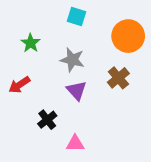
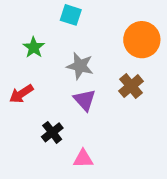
cyan square: (77, 16) -> (71, 15), moved

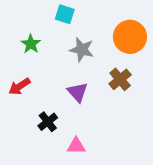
gray star: (80, 66) -> (82, 50), moved

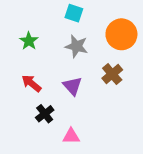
cyan square: (65, 14) -> (74, 13), moved
red arrow: (19, 86) -> (31, 83), moved, turned 72

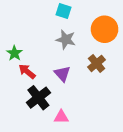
green star: (29, 41) -> (14, 53), moved
black cross: (45, 114) -> (38, 98), size x1.5

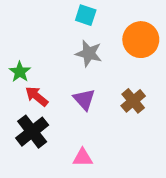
brown cross: (97, 63) -> (133, 101), moved
black cross: (38, 98) -> (32, 132), moved

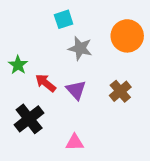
cyan square: (86, 15) -> (64, 19), moved, turned -36
red arrow: (37, 96) -> (46, 83), moved

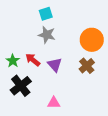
orange circle: (127, 36) -> (92, 40), moved
gray star: (80, 48) -> (47, 35), moved
green star: (18, 65) -> (13, 61), moved

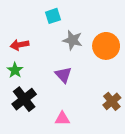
gray star: (47, 35) -> (73, 40), moved
red arrow: (33, 60) -> (20, 45), moved, turned -49
brown cross: (87, 66) -> (112, 101), moved

